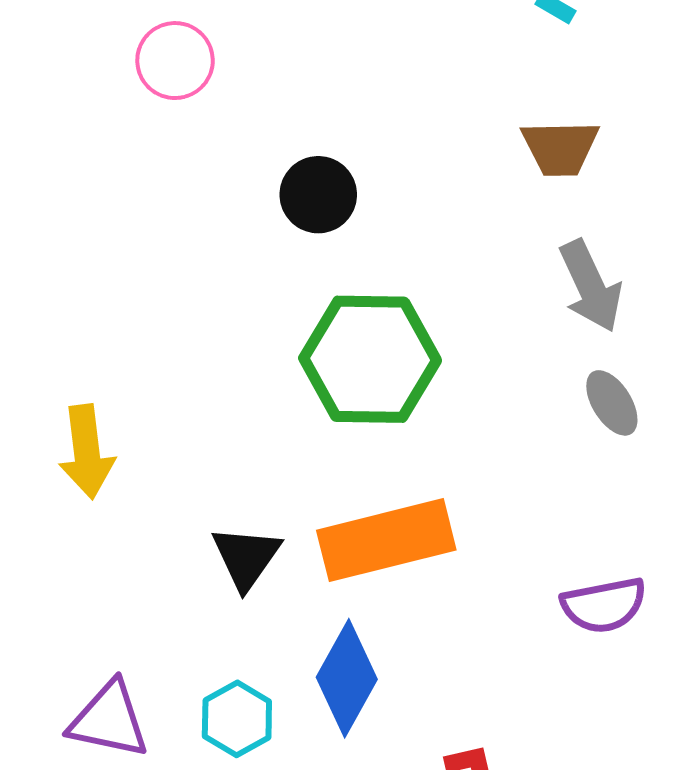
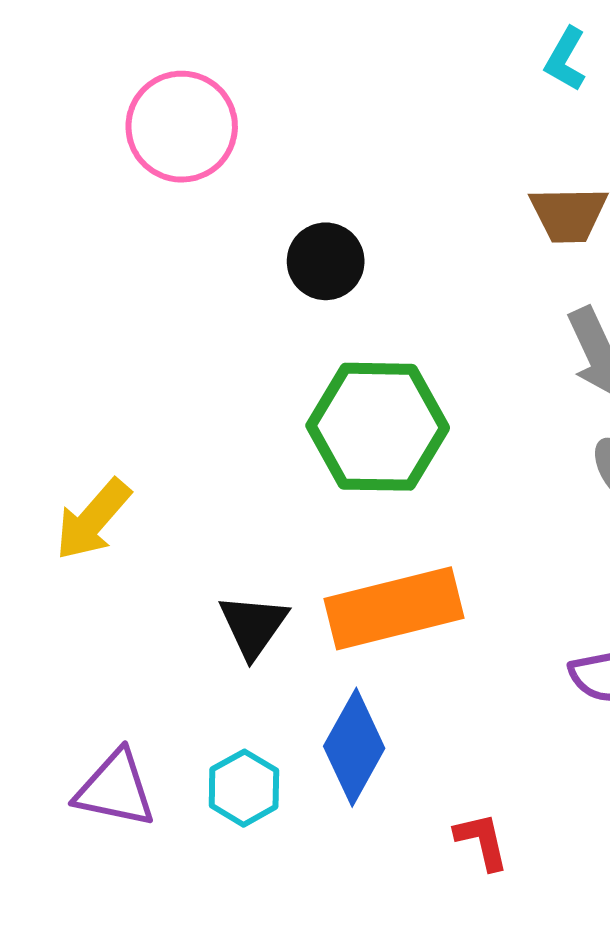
pink circle: (175, 61) -> (182, 127), size x1.4
yellow arrow: (87, 452) -> (93, 520), turned 48

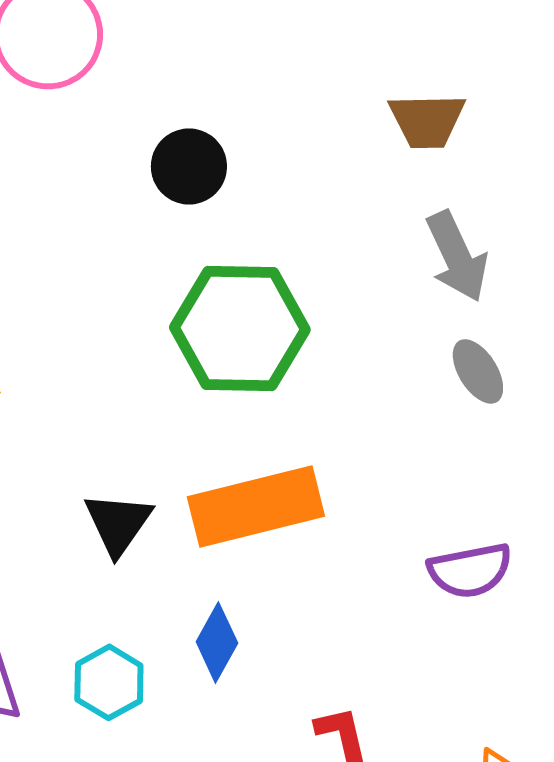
blue diamond: (354, 747) -> (217, 642), size x0.7

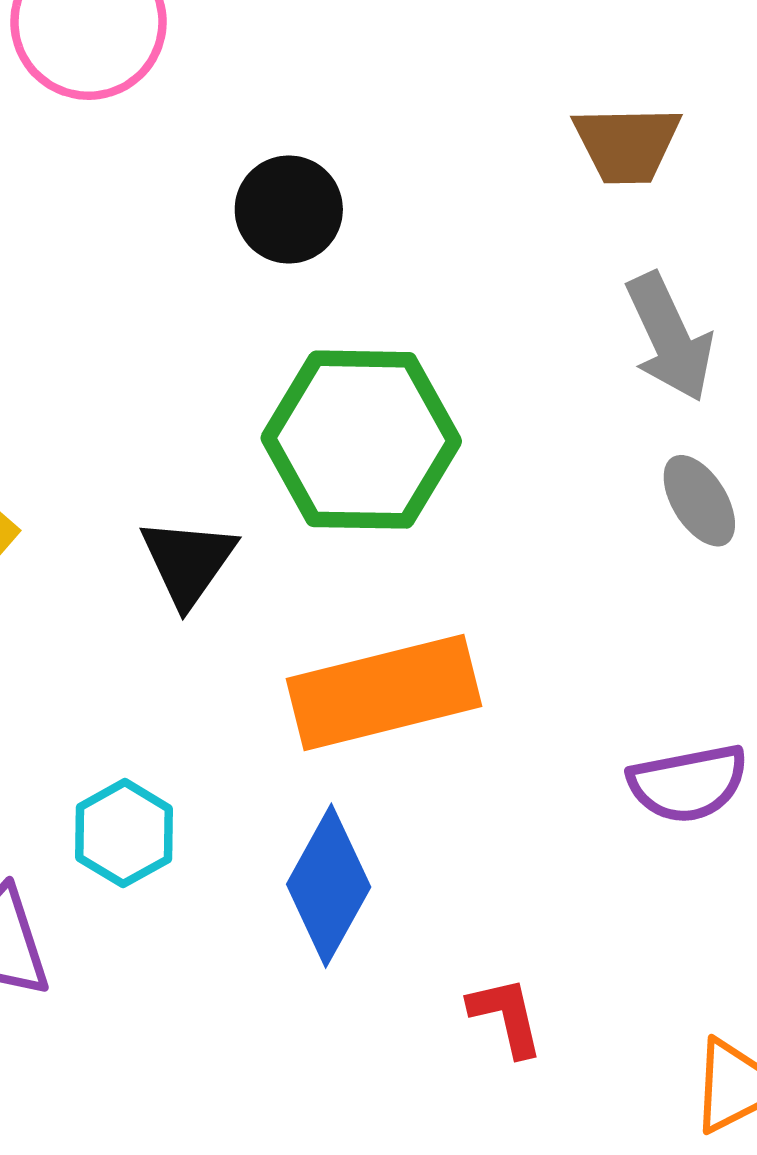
black triangle: (118, 523) -> (188, 562), moved
blue diamond: (217, 642) -> (329, 886), size x1.4
cyan hexagon: (109, 682) -> (124, 833), moved

